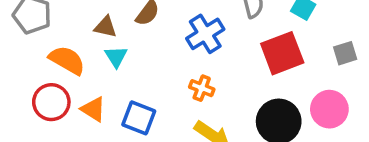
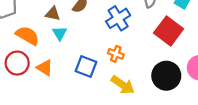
red square: (282, 53) -> (169, 31), turned -32
blue square: (139, 118) -> (86, 66), moved

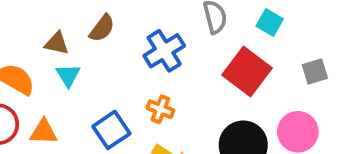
blue square: (86, 66) -> (111, 130), turned 35
orange triangle: (45, 68) -> (44, 132), turned -30

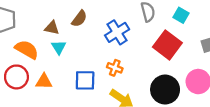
blue square: (111, 130) -> (85, 80), turned 35

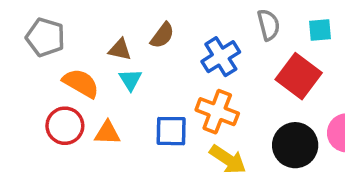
cyan square: (181, 15) -> (320, 30), turned -35
orange cross: (115, 68) -> (217, 112), size x1.6

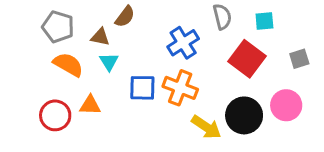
brown semicircle: (162, 35) -> (125, 17), moved
gray pentagon: (45, 37) -> (58, 27), moved
red circle: (65, 126) -> (55, 115), moved
blue square: (171, 131) -> (142, 88), moved
yellow arrow: (228, 159) -> (206, 127), moved

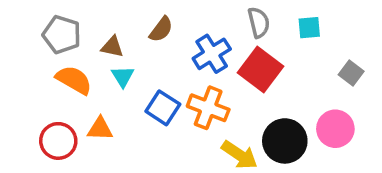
brown semicircle: (125, 17) -> (161, 29), moved
red square: (247, 59) -> (260, 69), moved
gray square: (299, 59) -> (351, 73), turned -36
blue square: (142, 88) -> (163, 108), turned 32

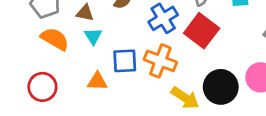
blue square: (163, 108) -> (125, 61), turned -36
orange triangle: (100, 129) -> (97, 81), moved

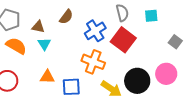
blue square: (125, 61) -> (71, 87), moved

